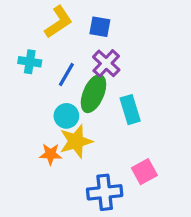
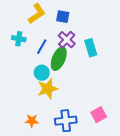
cyan rectangle: (130, 110) -> (91, 48), moved
orange star: (50, 154) -> (32, 121), moved
pink square: (144, 172) -> (99, 115), moved

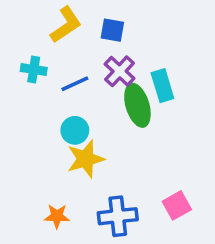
blue line: (42, 47) -> (75, 84), turned 35
green ellipse: (59, 59) -> (137, 105), moved, turned -40

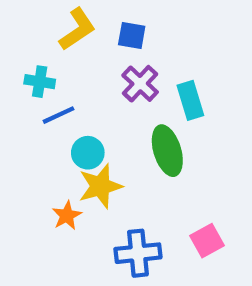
blue line: (75, 84) -> (58, 115), moved
green ellipse: (137, 105) -> (167, 151), moved
orange star: (57, 216) -> (67, 216), moved, turned -30

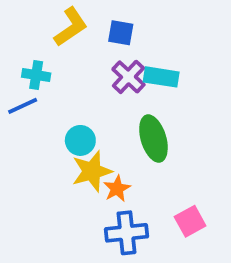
cyan rectangle: (190, 100) -> (161, 77), moved, turned -64
blue line: (58, 115) -> (23, 106), moved
orange star: (67, 216) -> (117, 189), moved

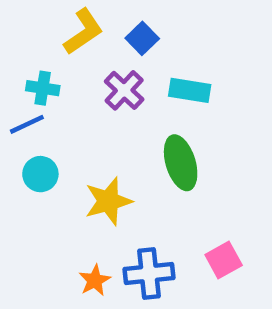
blue square: (121, 33) -> (142, 38), turned 36
purple cross: (128, 77) -> (124, 90), moved
cyan circle: (80, 140) -> (40, 174), moved
orange star: (117, 189) -> (95, 280), moved

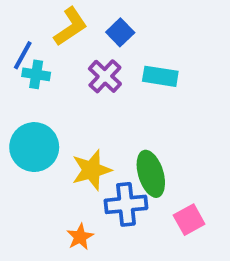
blue line: (27, 124) -> (23, 55), moved, turned -36
green ellipse: (181, 163) -> (151, 174), moved
cyan circle: (40, 174) -> (34, 147), size x1.6
blue cross: (149, 274) -> (126, 204), moved

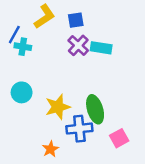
blue square: (120, 32) -> (76, 20), turned 35
purple cross: (105, 76) -> (78, 45), moved
cyan circle: (34, 147) -> (22, 92), size x0.7

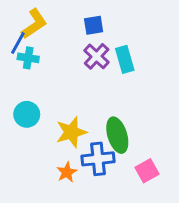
yellow L-shape: (44, 17) -> (34, 24), moved
cyan rectangle: (101, 48) -> (125, 59), turned 65
orange star: (50, 149) -> (67, 172), moved

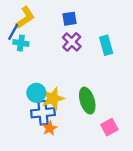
cyan rectangle: (125, 59) -> (106, 45), moved
cyan circle: (27, 114) -> (36, 93), moved
blue cross: (98, 159) -> (43, 113), moved

